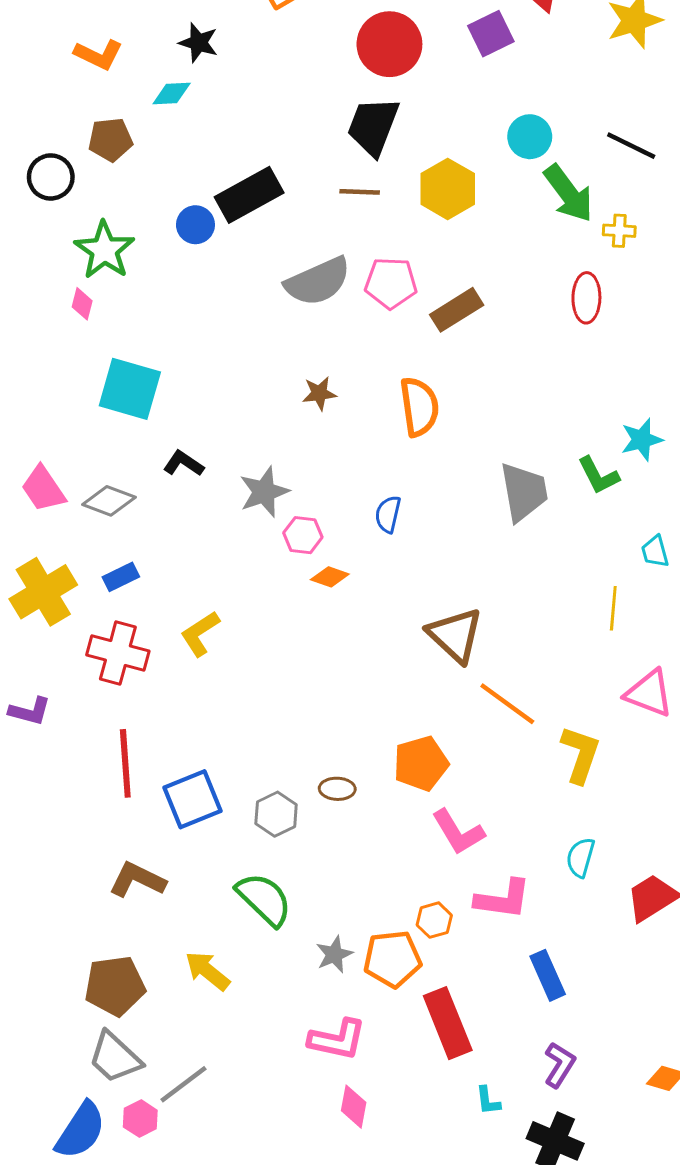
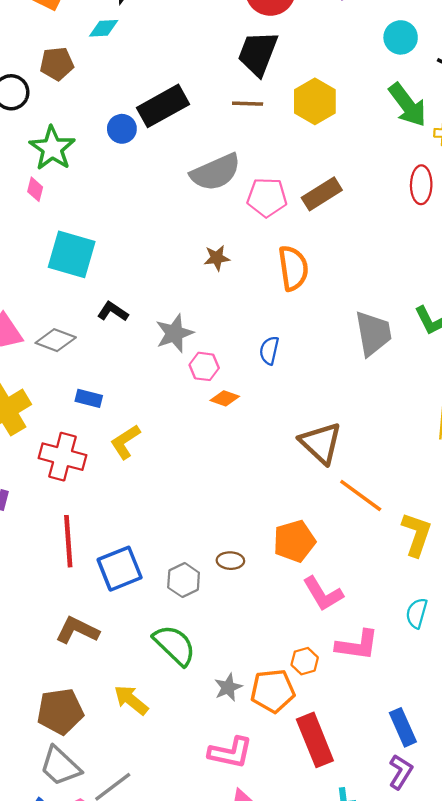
cyan circle: (530, 137) -> (401, 37), moved
pink pentagon: (391, 283) -> (267, 197), moved
blue rectangle: (121, 577) -> (89, 398), moved, turned 40
blue rectangle: (548, 975) -> (403, 727), moved

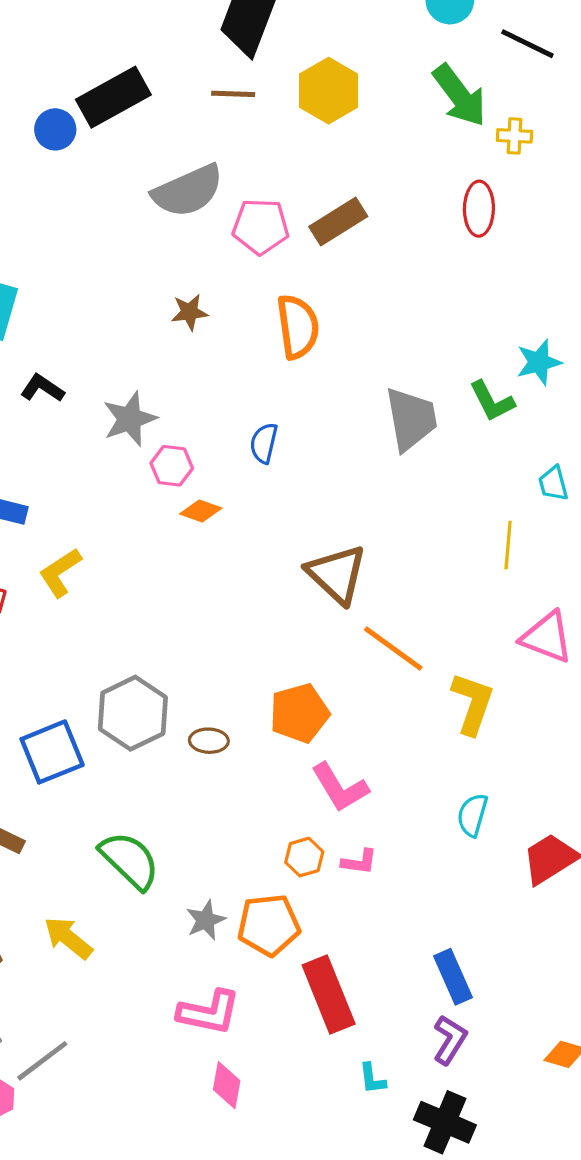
gray hexagon: (184, 580) -> (133, 713), moved, size x1.5
pink L-shape: (357, 645) -> (359, 862), moved, size x0.6
orange hexagon: (305, 661) -> (304, 857), moved

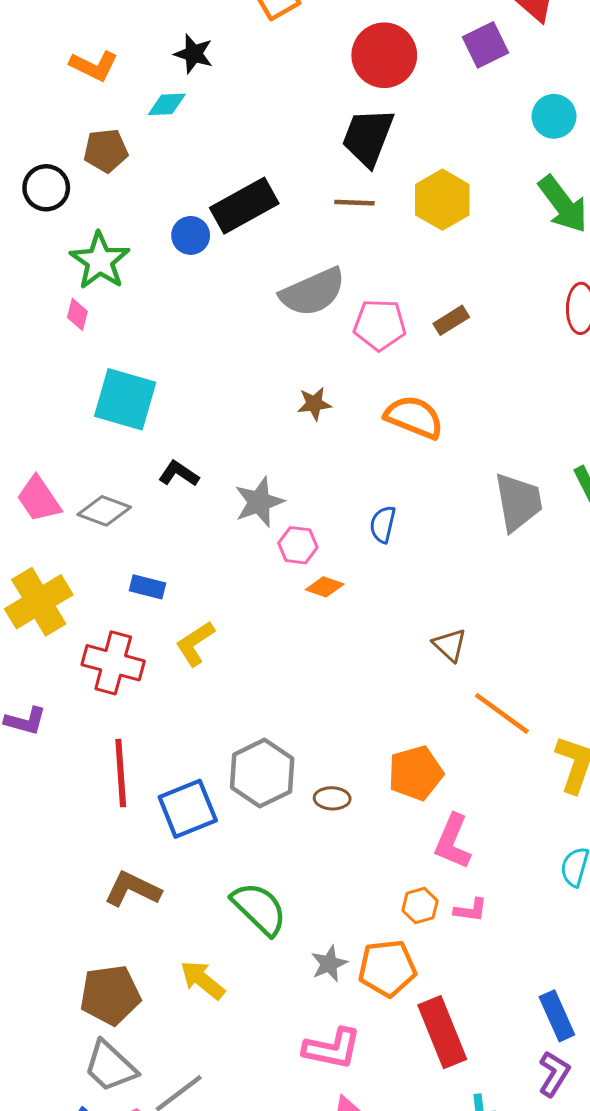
brown rectangle: (338, 222) -> (451, 320), size x0.7
orange semicircle: (298, 327) -> (414, 417), turned -60
brown triangle: (337, 574) -> (450, 645), size x0.6
pink L-shape: (340, 788) -> (453, 842), turned 54

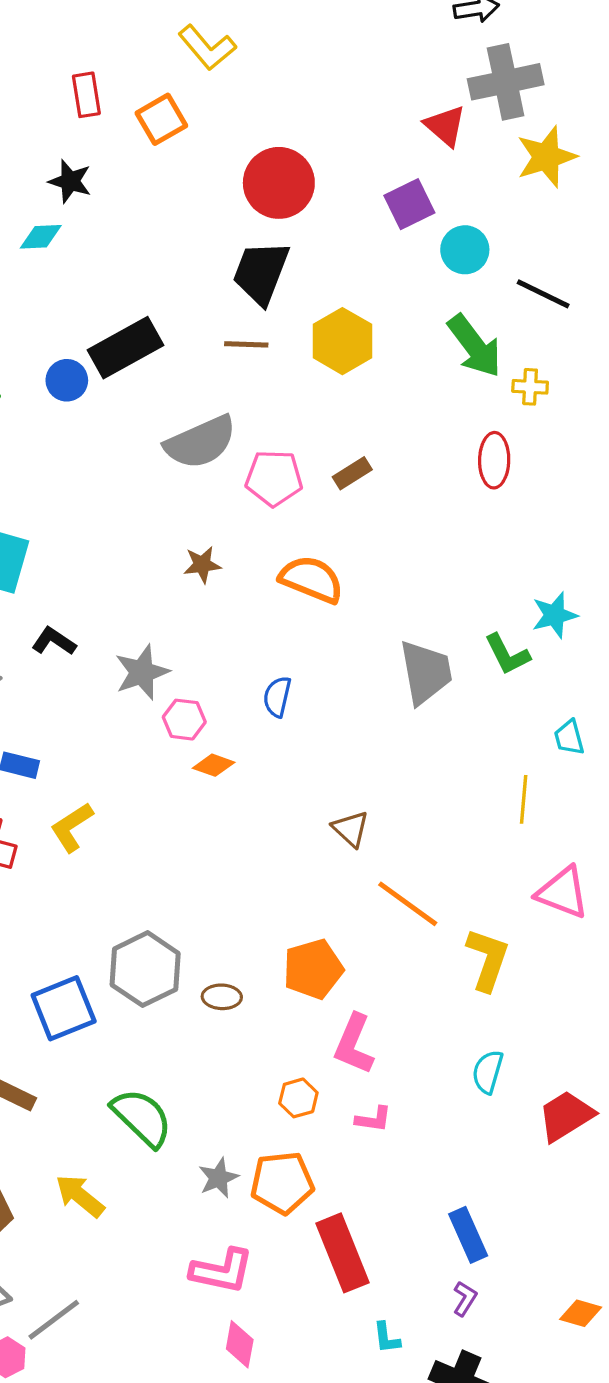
purple square: (485, 45) -> (409, 204), moved
orange hexagon: (420, 906) -> (298, 1098), moved
purple L-shape: (554, 1074) -> (465, 1299), size x0.7

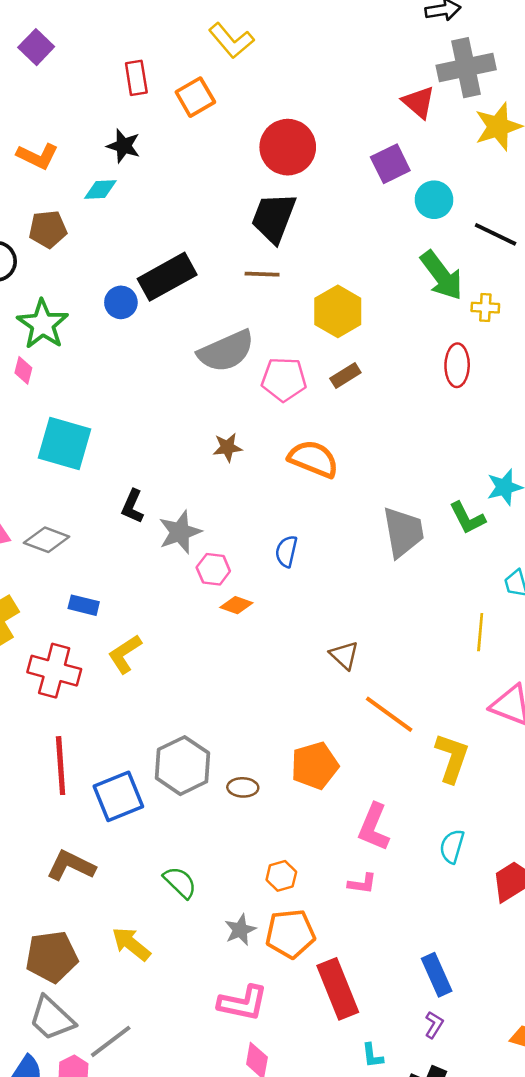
yellow hexagon: (342, 341) -> (338, 311), moved
black L-shape: (54, 641) -> (132, 506), moved, turned -100
pink L-shape: (354, 1044) -> (374, 827), moved
orange hexagon: (298, 1098) -> (281, 876), moved
green semicircle: (142, 1118) -> (180, 882), size x0.7

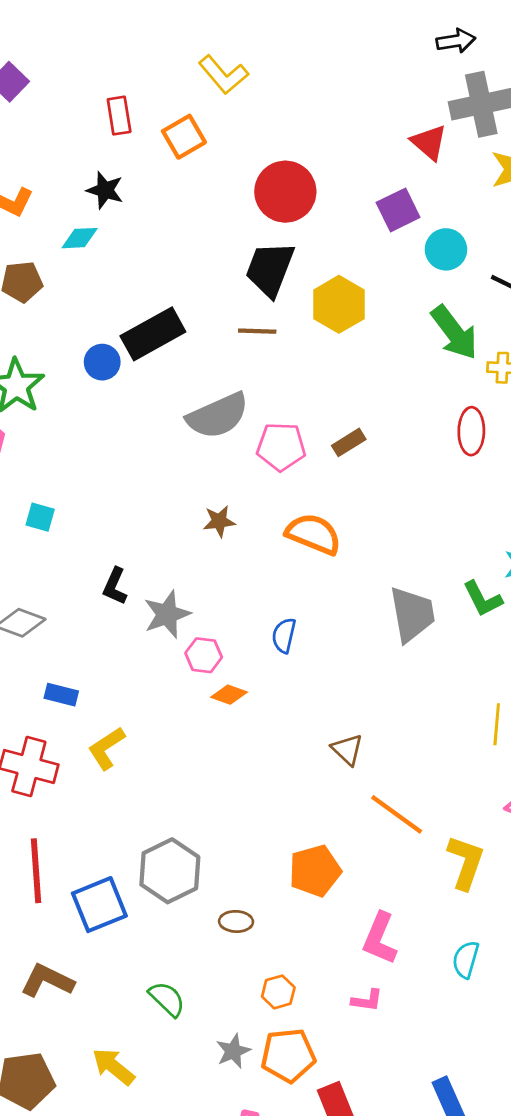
yellow hexagon: (338, 311) -> (339, 304), moved
cyan square: (64, 444) -> (40, 517), size x0.5
brown ellipse: (243, 787) -> (236, 921), moved

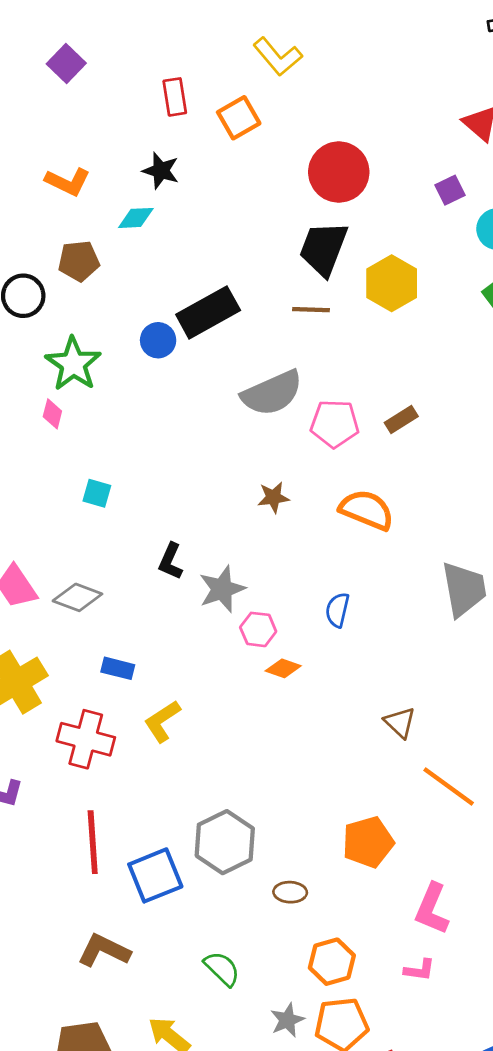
purple square: (398, 210) -> (450, 190), size x0.7
orange hexagon: (278, 992) -> (332, 962), size x1.4

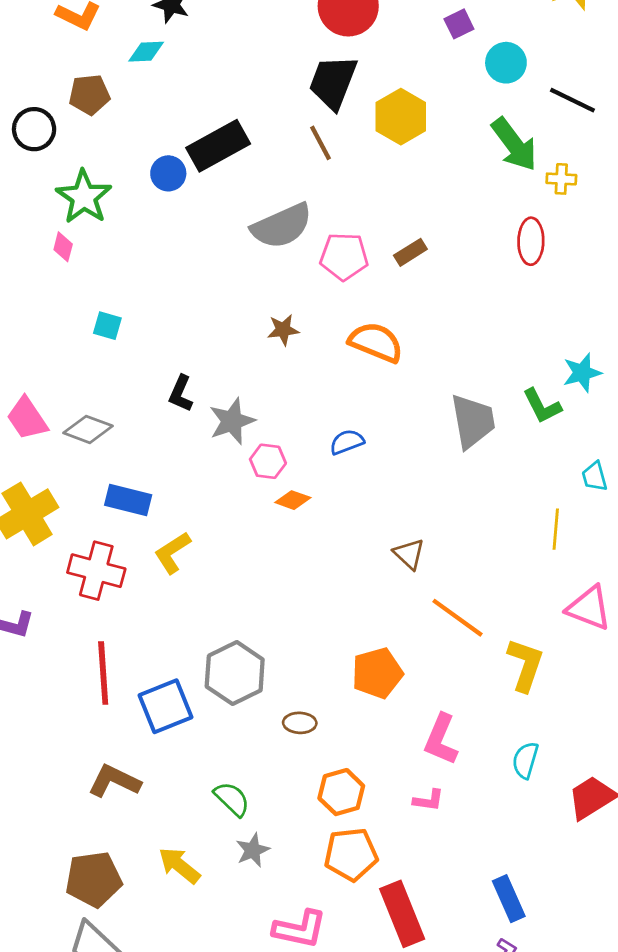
brown line: (311, 310) -> (321, 143), turned 60
blue semicircle: (337, 610) -> (347, 442), turned 56
blue rectangle: (118, 668) -> (128, 500), size x1.4
gray star: (287, 1020) -> (253, 850), moved

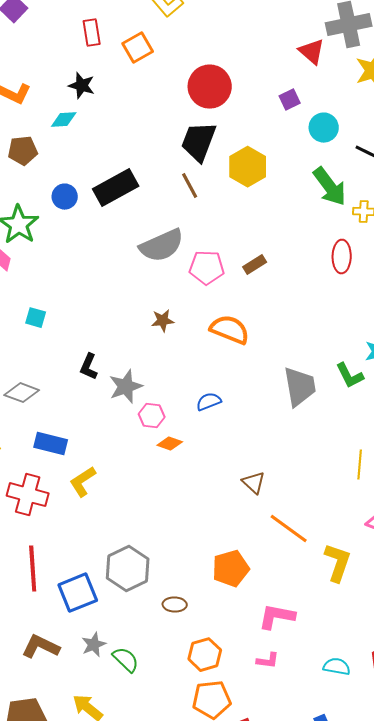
blue circle: (168, 173) -> (65, 197), moved
pink L-shape: (441, 739) -> (277, 617), turned 78
cyan semicircle: (525, 760) -> (337, 667), moved, turned 84
gray star: (253, 850) -> (94, 645), moved

